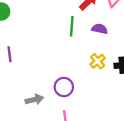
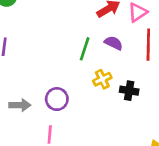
green line: (72, 26) -> (85, 49), moved

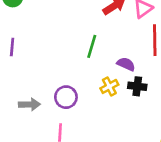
purple semicircle: (114, 43) -> (126, 64), moved
yellow cross: (102, 79) -> (109, 86), moved

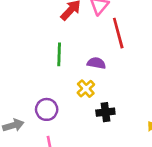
black cross: (137, 86) -> (105, 112), moved

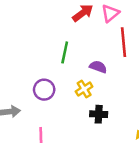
purple circle: (47, 109) -> (44, 90), moved

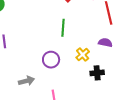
purple semicircle: (98, 67) -> (105, 43), moved

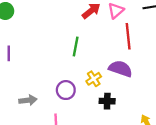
purple semicircle: (105, 43) -> (120, 69), size x1.5
purple circle: (51, 60) -> (66, 90), moved

